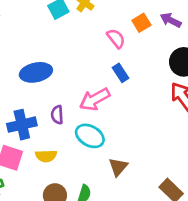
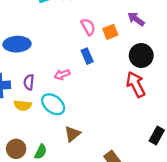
orange square: (141, 23) -> (110, 32), moved
pink arrow: (95, 99) -> (62, 74), size x0.6
yellow semicircle: (46, 156) -> (23, 105), moved

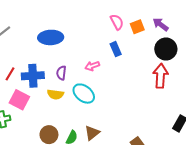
purple arrow: (136, 19) -> (161, 25), moved
red arrow: (136, 84) -> (161, 76), turned 30
brown triangle: (72, 134) -> (92, 133), moved

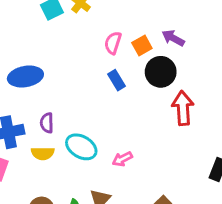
pink semicircle: (117, 22) -> (113, 43), turned -126
black circle: (166, 49) -> (161, 72), moved
pink arrow: (92, 66) -> (122, 159), moved

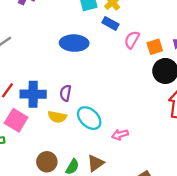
blue ellipse: (25, 77) -> (74, 43), moved
blue rectangle: (116, 80) -> (110, 23), moved, turned -42

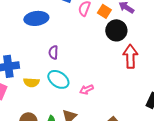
orange square: (155, 47) -> (104, 11), turned -32
purple semicircle: (65, 93) -> (53, 52), moved

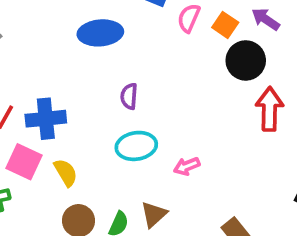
cyan ellipse: (58, 79) -> (136, 146), turned -45
yellow semicircle: (31, 82) -> (66, 173), moved, turned -126

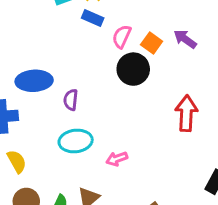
blue ellipse: (100, 33) -> (34, 81), moved
black circle: (246, 60) -> (133, 69), moved

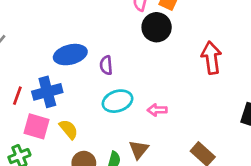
pink arrow: (117, 159) -> (157, 110), turned 30

